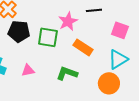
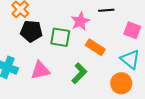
cyan triangle: (118, 59) -> (130, 59), turned -50
pink triangle: (28, 70) -> (40, 70), size x1.5
green L-shape: (67, 73) -> (79, 73), turned 115

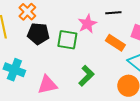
orange rectangle: (95, 47) -> (115, 43), moved
pink triangle: (40, 70) -> (47, 85), moved

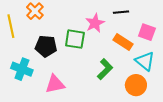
black pentagon: (38, 34) -> (46, 46), moved
green L-shape: (86, 76) -> (105, 69), moved

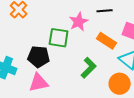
black pentagon: (46, 46) -> (39, 57), moved

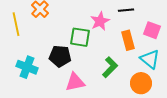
orange rectangle: (107, 41) -> (128, 40), turned 42
pink triangle: (39, 83) -> (75, 82), moved

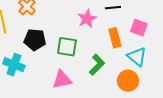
green square: (80, 37) -> (67, 47), moved
black pentagon: (60, 56) -> (35, 40), moved

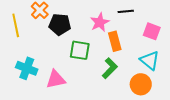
orange rectangle: (115, 38) -> (115, 41), moved
black pentagon: (35, 40) -> (60, 24), moved
pink triangle: (62, 80) -> (56, 79), moved

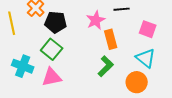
green square: (80, 50) -> (52, 49), moved, turned 30

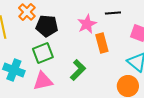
green square: (52, 49) -> (43, 53), turned 30
green L-shape: (106, 66) -> (78, 70), moved

